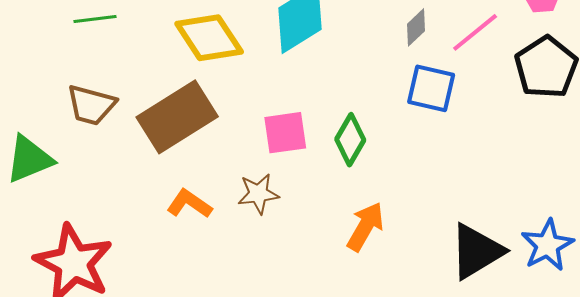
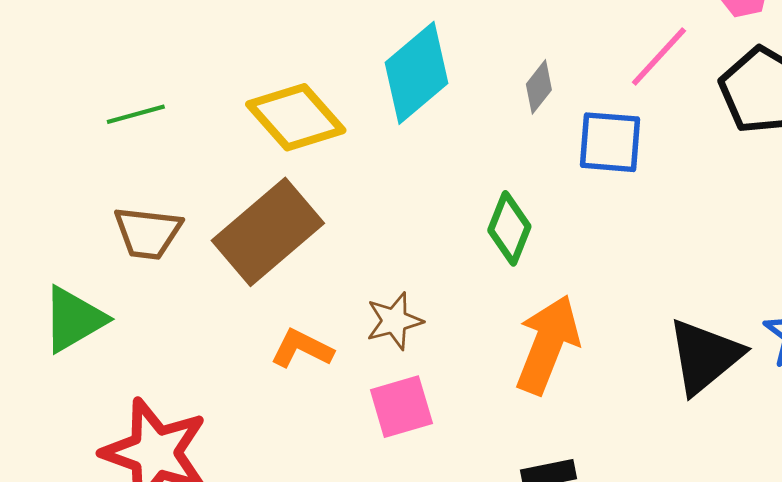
gray diamond: (416, 27) -> (539, 87), moved
pink square: (285, 133) -> (401, 407), moved
orange arrow: (365, 227) -> (548, 344), size x1.4

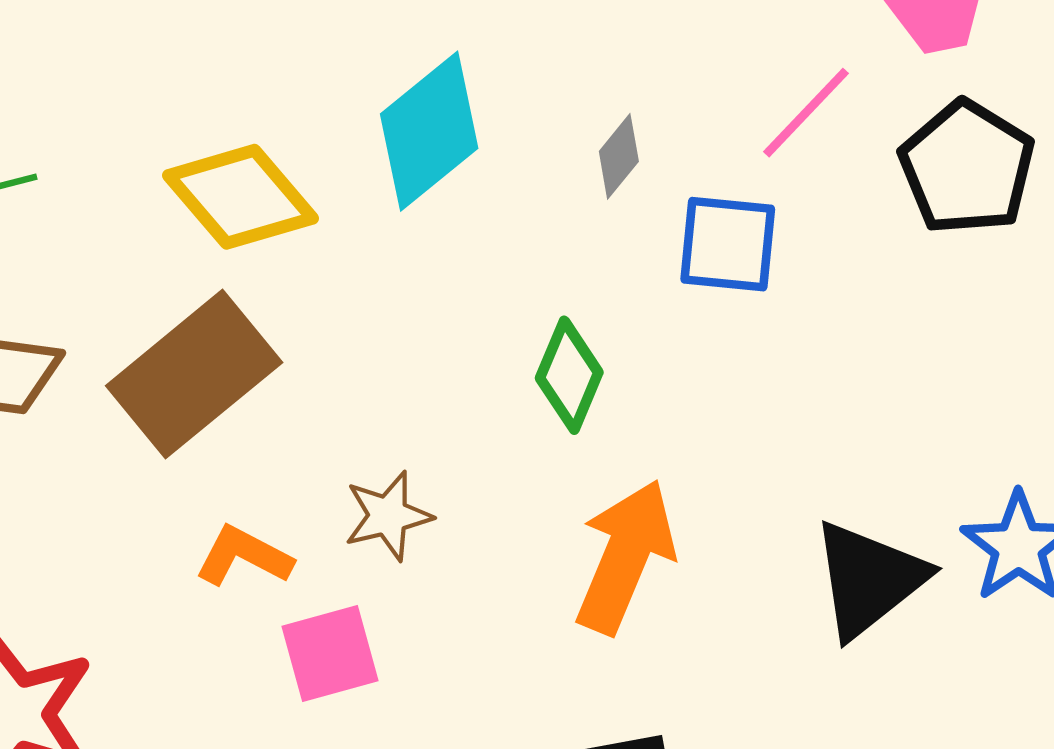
pink square: (401, 407) -> (330, 653), moved

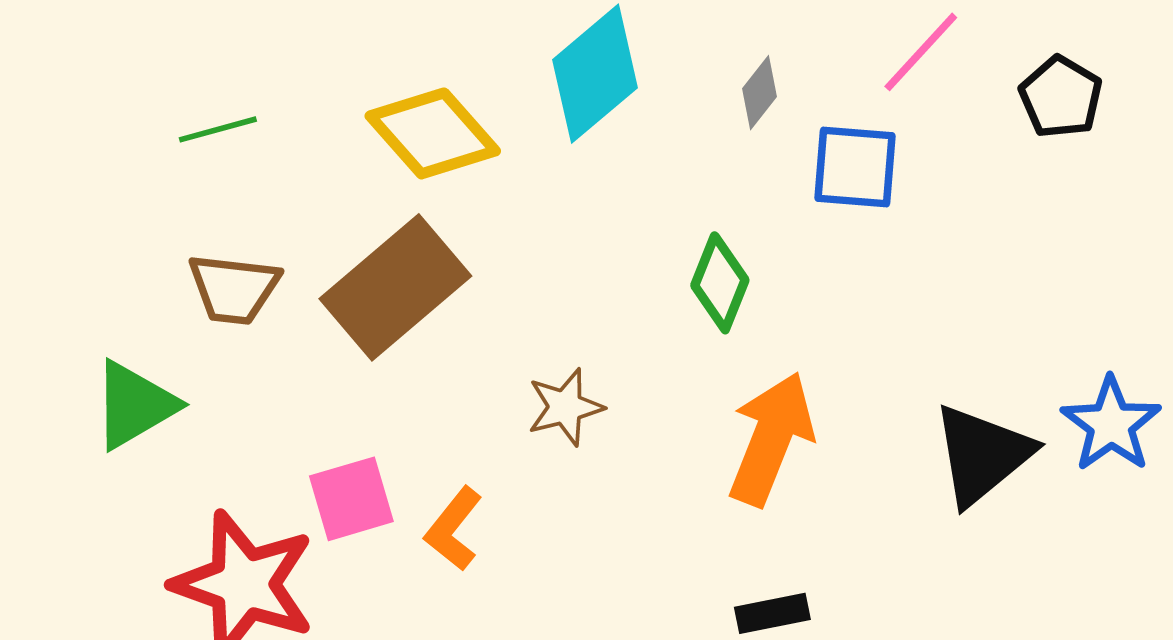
black pentagon: (967, 167) -> (1061, 97), size x0.7
orange L-shape: (244, 556) -> (454, 529), moved, turned -78
pink square: (330, 653) -> (351, 499), moved

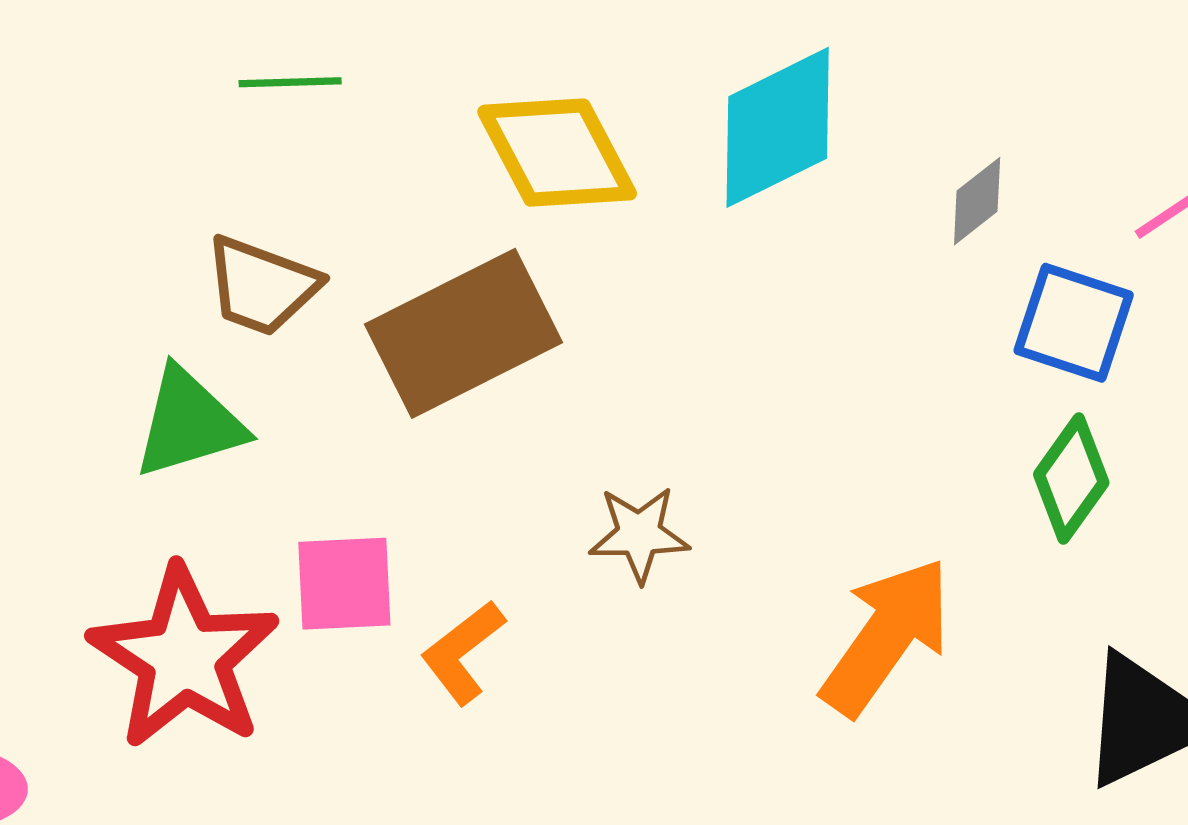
green diamond: (720, 283) -> (1071, 478), moved
green triangle: (134, 405) -> (189, 423), moved

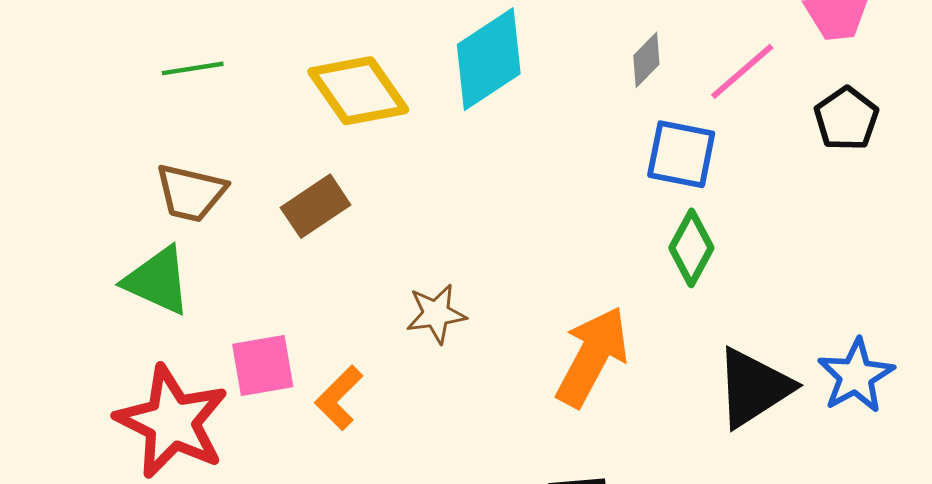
gray diamond: (977, 201) -> (646, 60), moved
brown rectangle: (464, 333) -> (316, 206), size x0.6
green triangle: (189, 423) -> (157, 281), turned 48

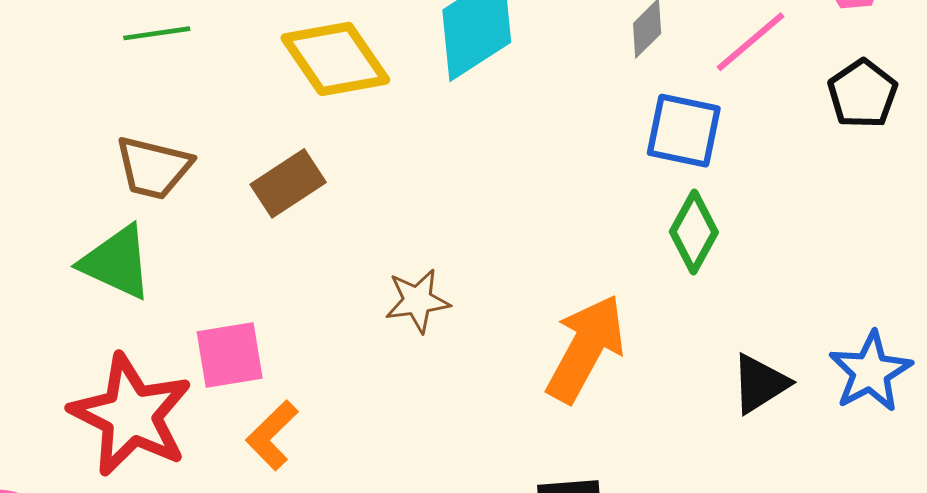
black triangle: (754, 388) -> (760, 384), size x0.7
orange L-shape: (339, 398) -> (272, 435), moved

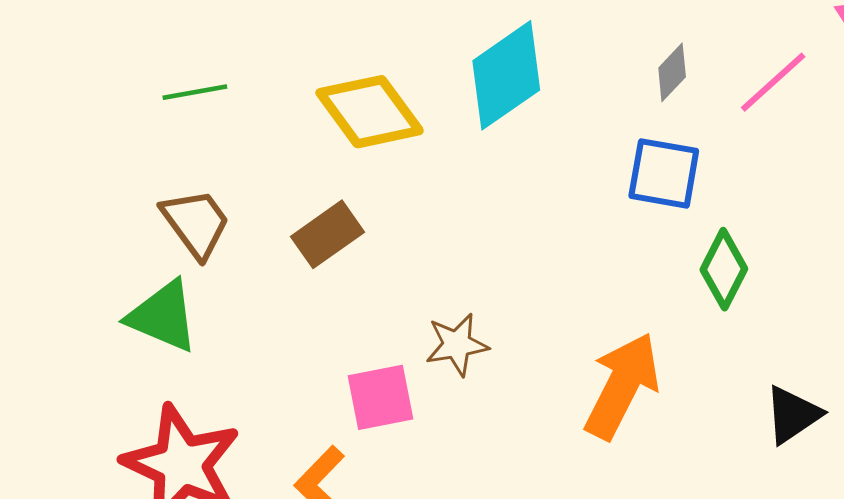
blue square: (684, 131) -> (664, 173), moved
brown trapezoid: (153, 168) -> (196, 223), turned -138
pink square: (230, 355) -> (380, 397), moved

